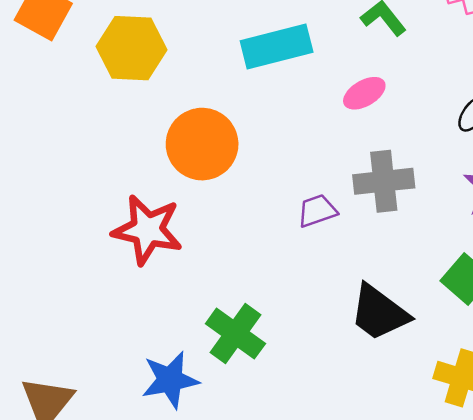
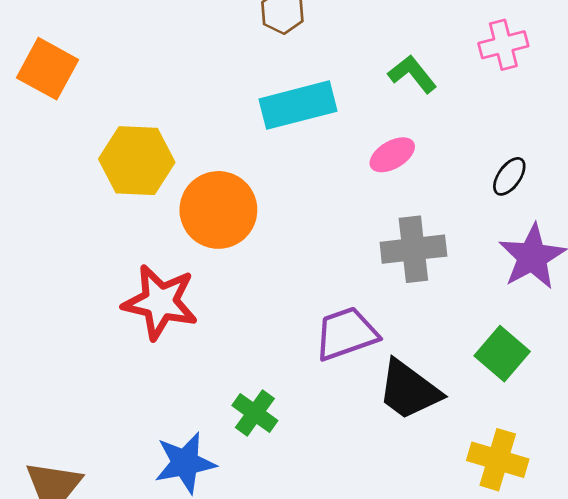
yellow hexagon: (131, 48) -> (137, 161), moved
purple trapezoid: (317, 211) -> (346, 334), moved, size x1.5
green cross: (235, 334) -> (255, 413), size x0.7

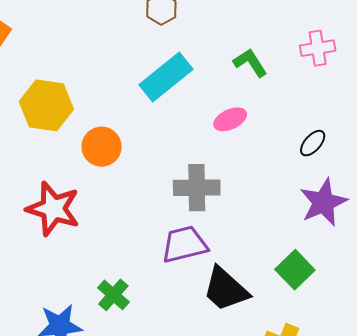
cyan rectangle: (298, 105) -> (166, 77), turned -30
orange circle: (218, 210) -> (102, 147), size x0.7
gray cross: (413, 249) -> (197, 188), moved

